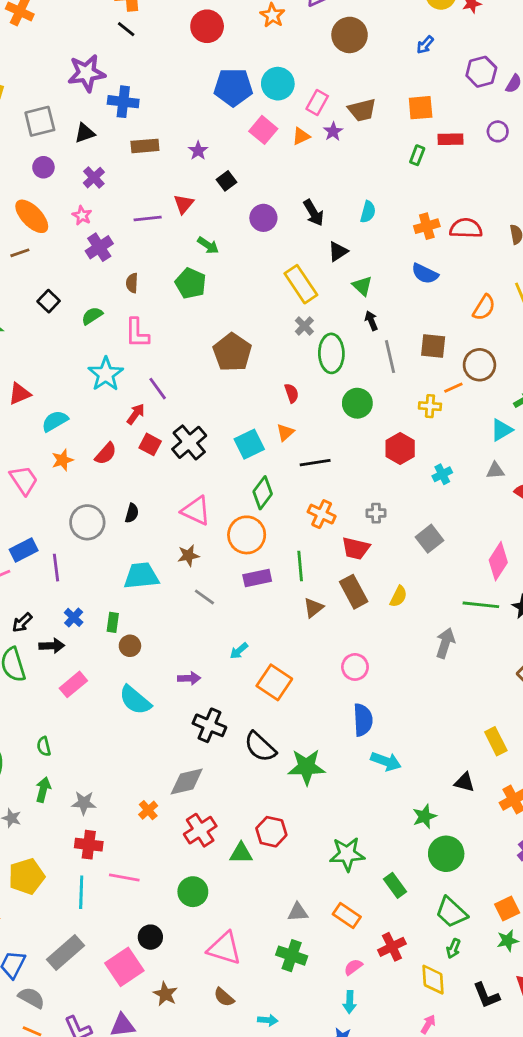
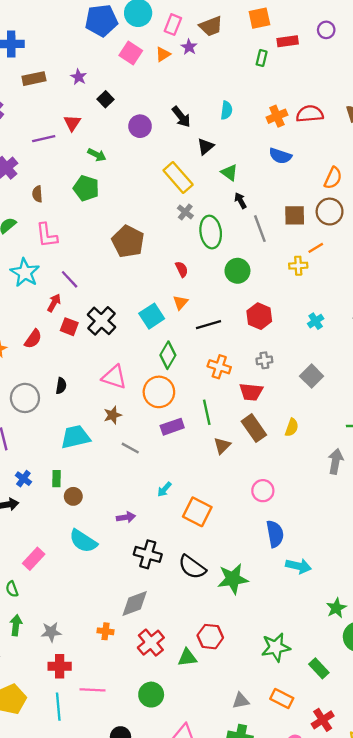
brown circle: (479, 365) -> (330, 212), moved
red hexagon: (400, 449) -> (259, 316), moved
pink rectangle: (73, 684) -> (34, 559), moved
orange cross: (148, 810) -> (105, 631), turned -35

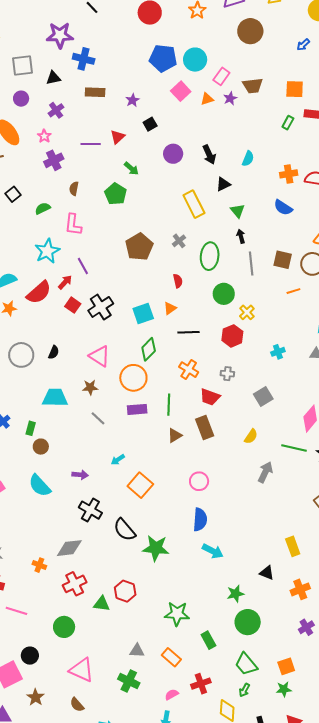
gray cross: (185, 212) -> (179, 241), moved
yellow cross: (298, 266) -> (247, 312), moved, turned 35
red semicircle: (33, 339) -> (39, 292), moved, size x1.5
yellow semicircle: (292, 427) -> (251, 436), moved

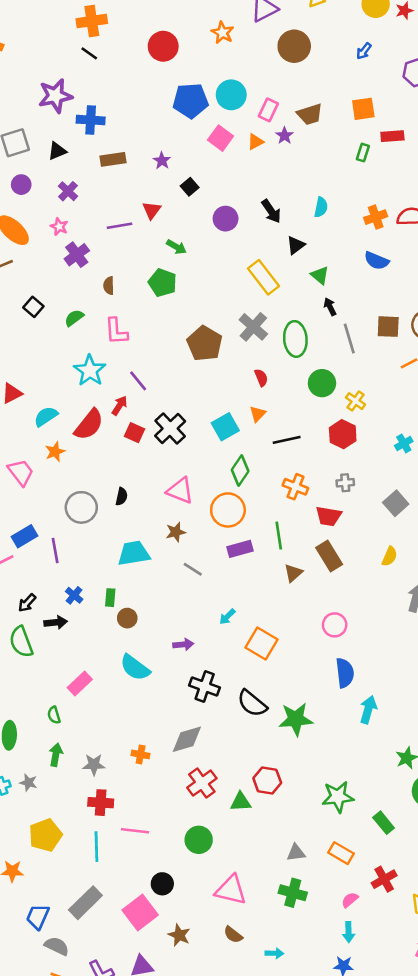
gray cross: (179, 241) -> (253, 327), size x1.6
cyan arrow: (213, 551) -> (368, 710), turned -90
orange cross: (39, 565) -> (141, 754), moved

